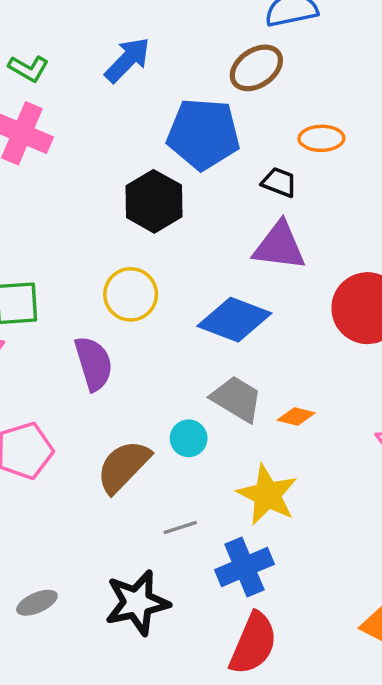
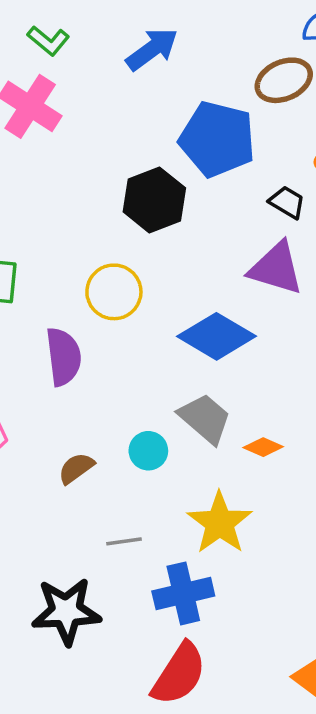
brown semicircle: (123, 466) -> (76, 468), size x0.6

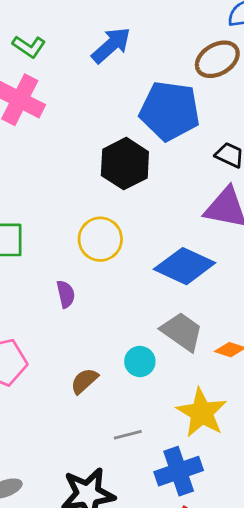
purple semicircle: (63, 357) -> (66, 294), size x0.6

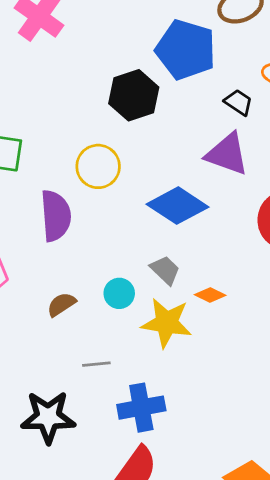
purple semicircle: (66, 294) -> (56, 216), size x1.8
gray trapezoid: (182, 332) -> (165, 270), size x0.7
yellow star: (202, 413) -> (167, 323), moved, turned -30

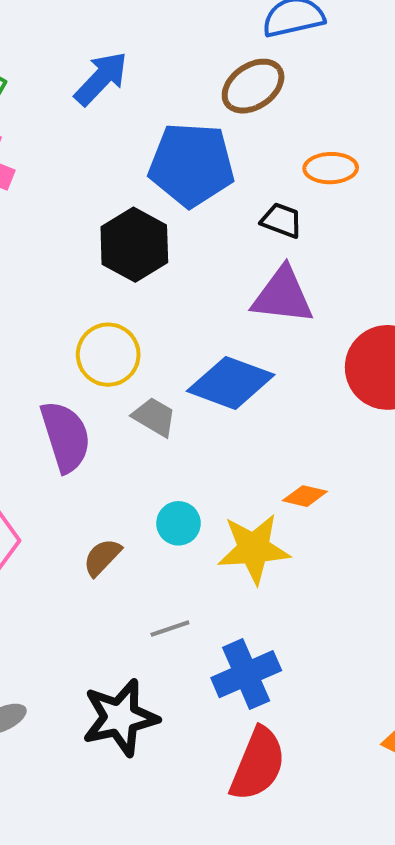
gray trapezoid: (165, 270) -> (154, 417), moved

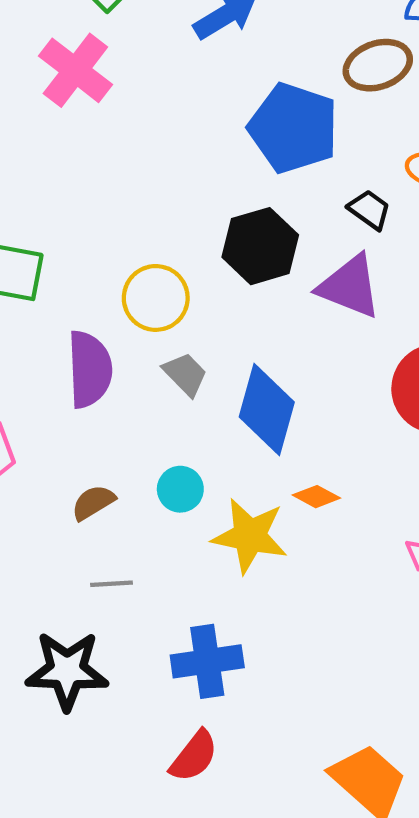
black hexagon: (134, 245) -> (260, 246), moved
blue diamond: (231, 383) -> (267, 409), moved, turned 70
gray line: (170, 629) -> (111, 584), moved
red semicircle: (258, 764) -> (194, 756), size x0.7

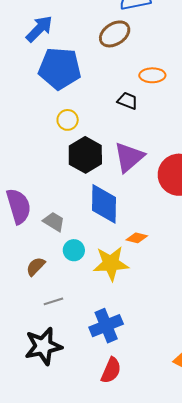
blue pentagon: (293, 128) -> (60, 69), moved
black hexagon: (260, 246) -> (85, 155), moved
purple triangle: (350, 286) -> (129, 157), moved, turned -48
yellow circle: (156, 298) -> (68, 120), moved, size x0.7
gray trapezoid: (185, 374) -> (54, 222), moved

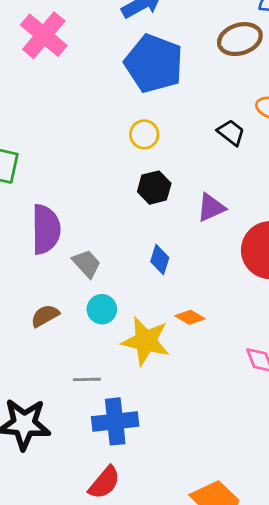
black hexagon: (85, 155) -> (154, 188), size x0.7
purple triangle: (129, 157) -> (211, 208), size x0.7
blue diamond: (104, 204) -> (160, 260), size x0.5
gray line: (53, 301) -> (87, 379), moved

